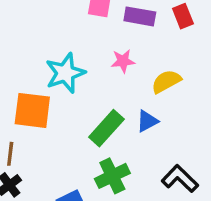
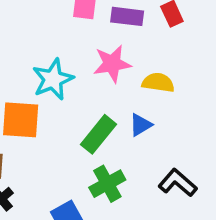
pink star: (123, 61) -> (112, 64), size x1.5
yellow semicircle: (166, 81) -> (158, 83), turned 40

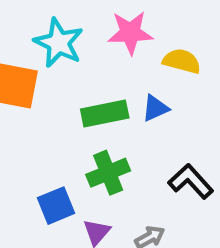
cyan star: (53, 79) -> (59, 43), turned -30
green rectangle: (99, 134) -> (105, 114), turned 33

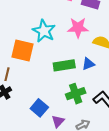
green cross: (108, 173) -> (76, 94), moved
blue square: (56, 206) -> (39, 108), turned -30

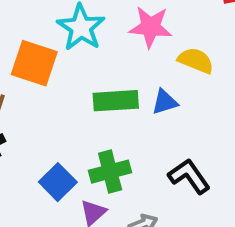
green cross: (76, 94) -> (110, 172), moved

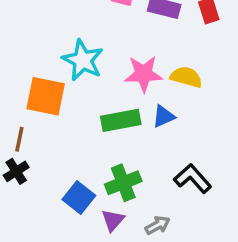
pink star: (150, 27) -> (143, 74), moved

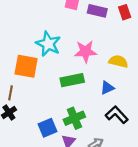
yellow semicircle: (186, 77) -> (118, 61), moved
blue triangle: (164, 116) -> (107, 88), moved
blue square: (79, 197) -> (47, 128), turned 30

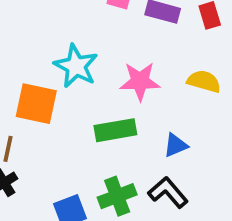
yellow semicircle: (118, 61) -> (204, 81), moved
black L-shape: (117, 115) -> (168, 192), moved

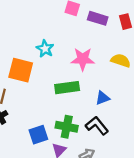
cyan star: (76, 66) -> (45, 49), size x0.7
green cross: (117, 196) -> (67, 127), turned 30

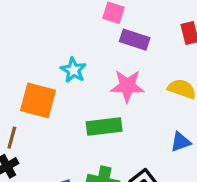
purple rectangle: (98, 18) -> (135, 40), moved
blue triangle: (102, 98) -> (181, 142), moved

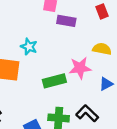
pink star: (127, 86) -> (80, 68), moved

